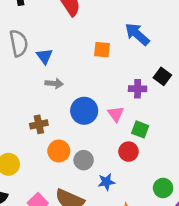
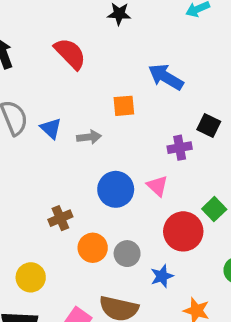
gray arrow: (54, 83) -> (89, 137), moved
green square: (140, 129) -> (214, 209), moved, turned 36
red circle: (129, 152) -> (183, 231), size x1.5

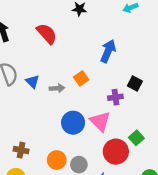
blue arrow: (166, 77) -> (108, 51), turned 80
orange square: (124, 106) -> (81, 78), moved, turned -32
pink triangle: (157, 186) -> (100, 121), size x1.5
brown cross: (60, 218) -> (21, 150), moved, turned 32

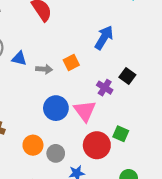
blue triangle: (32, 82) -> (19, 58), turned -40
purple cross: (115, 97) -> (105, 88), turned 32
green square: (136, 138) -> (121, 134), turned -32

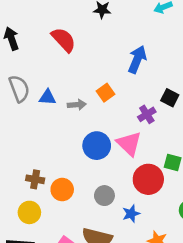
purple cross: (105, 88) -> (147, 114), turned 35
orange circle: (33, 145) -> (62, 190), moved

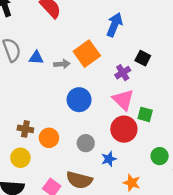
orange square: (106, 93) -> (87, 54), size x1.6
pink triangle: (129, 144) -> (123, 100), moved

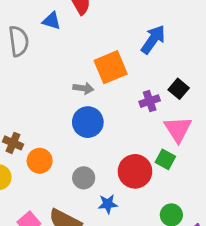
blue triangle: (36, 58) -> (52, 21), moved
gray arrow: (62, 64) -> (83, 88), moved
pink triangle: (123, 100) -> (178, 129), moved

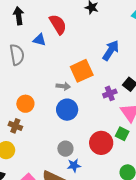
orange circle: (40, 161) -> (25, 104), moved
blue star: (108, 204) -> (74, 165), moved

